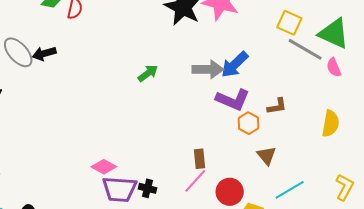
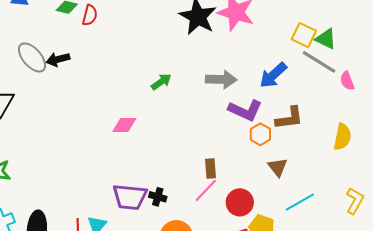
green triangle: (334, 33) -> (326, 39), moved, size x0.7
blue arrow: (235, 65) -> (273, 75), moved
brown L-shape: (277, 106) -> (289, 118), size x1.4
pink diamond: (104, 167) -> (124, 125), moved, turned -30

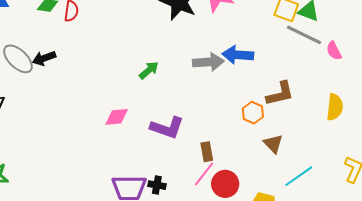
blue arrow: (273, 75) -> (238, 55), moved, turned 52
purple L-shape: (245, 110) -> (167, 128), moved
red circle: (240, 202) -> (225, 184), moved

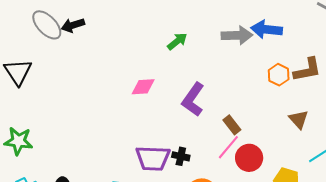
orange hexagon: (253, 113) -> (279, 75), moved
purple L-shape: (167, 128) -> (193, 99), turned 104
brown rectangle: (207, 152) -> (232, 125), turned -30

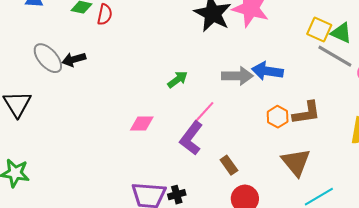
brown triangle: (299, 119) -> (296, 162), size x1.5
pink line: (228, 147) -> (203, 113), moved
black cross: (181, 156) -> (177, 195), turned -30

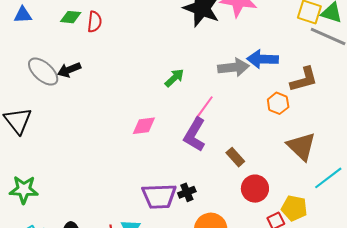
brown L-shape: (307, 113) -> (304, 79), moved

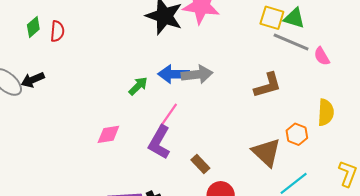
green diamond: (71, 17) -> (33, 27), turned -45
blue arrow: (263, 59) -> (174, 74), moved
orange hexagon: (278, 103) -> (297, 134), moved

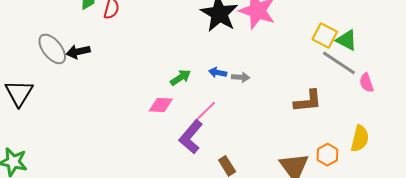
blue arrow: (174, 74) -> (218, 73), size x0.6
gray arrow: (197, 74) -> (241, 77), size x0.6
pink diamond: (108, 134) -> (161, 105), moved

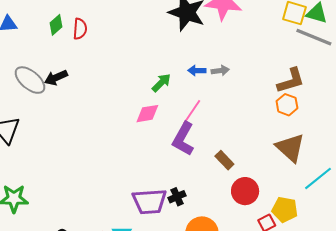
orange hexagon: (327, 155) -> (287, 105), moved

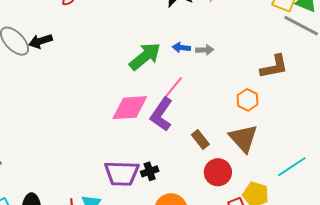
green arrow: (161, 83) -> (145, 56), size x1.6
orange hexagon: (287, 105) -> (248, 100), moved
pink diamond: (147, 114) -> (130, 108), moved, size x1.5
brown triangle: (290, 148) -> (243, 138), moved

